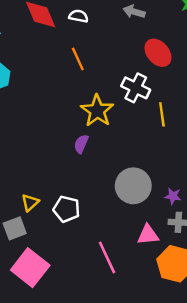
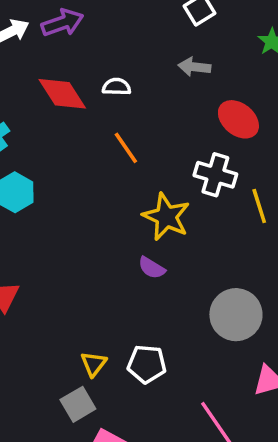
purple semicircle: (81, 144) -> (152, 268), turned -72

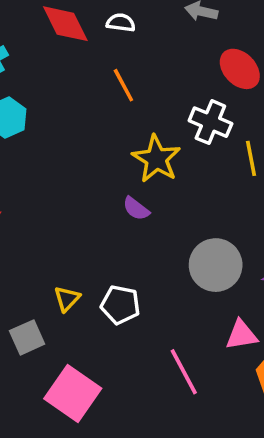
gray square: (78, 404) -> (27, 337), moved

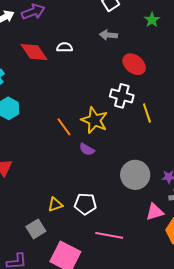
orange line: (123, 85) -> (64, 127), moved
yellow triangle: (67, 299) -> (55, 205), turned 35
pink line: (184, 372) -> (109, 235), moved, turned -44

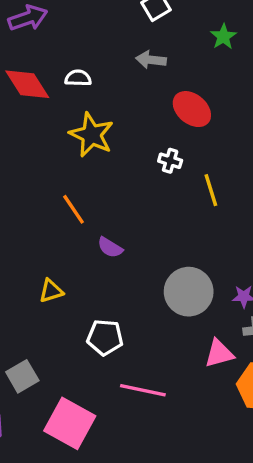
white cross: (122, 96) -> (170, 161), size x0.6
yellow star: (94, 120) -> (91, 135), moved
yellow triangle: (55, 205) -> (51, 291), moved

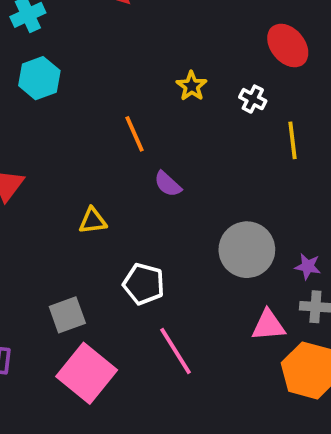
yellow star: (91, 135) -> (192, 86), moved, size x0.6
gray square: (22, 376) -> (67, 315), moved
pink line: (143, 390) -> (175, 351), turned 36

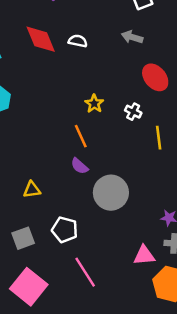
orange line: (134, 134) -> (81, 136), moved
gray circle: (247, 250) -> (111, 193), moved
gray square: (67, 315) -> (23, 238), moved

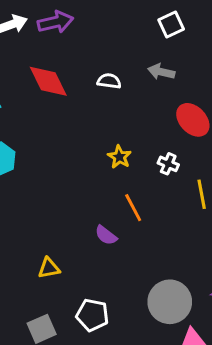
white semicircle: (78, 41) -> (109, 81), moved
orange line: (81, 136) -> (133, 208), moved
gray circle: (111, 193) -> (170, 302), moved

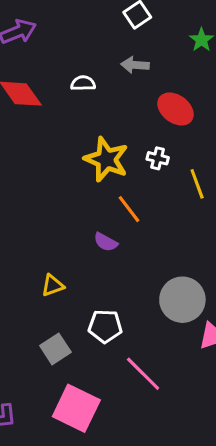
yellow star: (119, 157) -> (106, 159), size x1.8

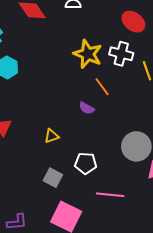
white cross: (158, 158) -> (121, 54), size x1.6
gray square: (55, 349) -> (53, 178), turned -30
pink line: (143, 374) -> (110, 195), turned -40

